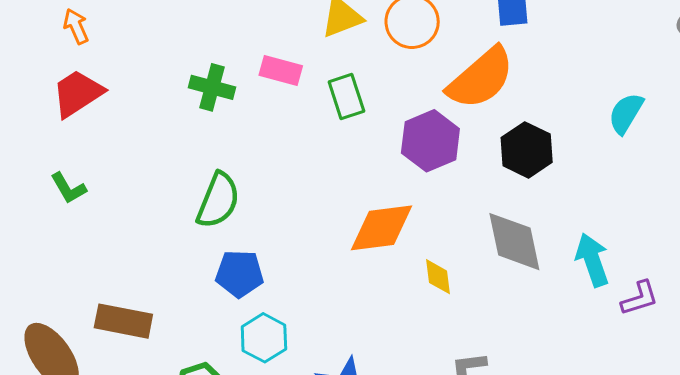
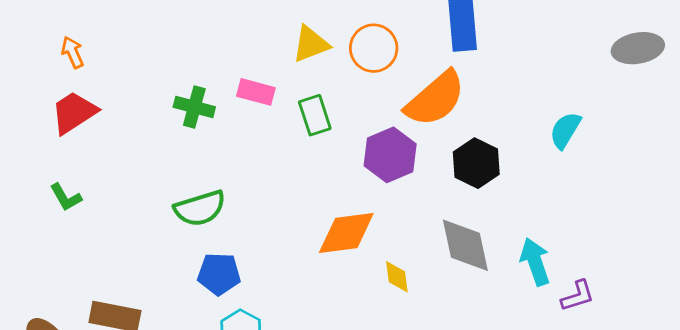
green semicircle: (218, 200) -> (200, 208), turned 51

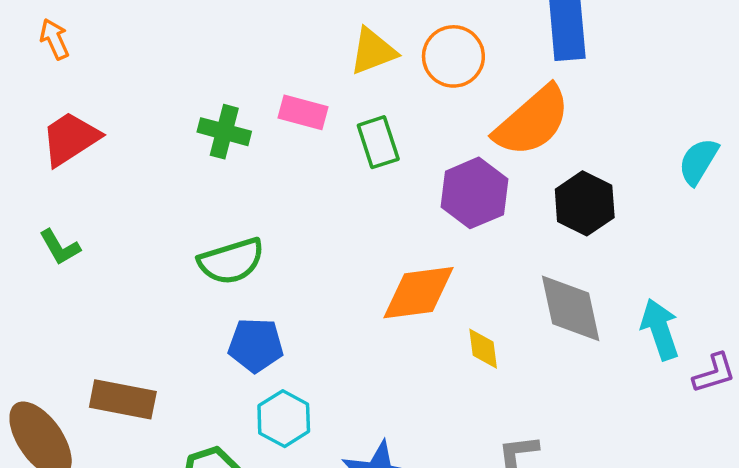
orange arrow: (73, 52) -> (55, 39), moved

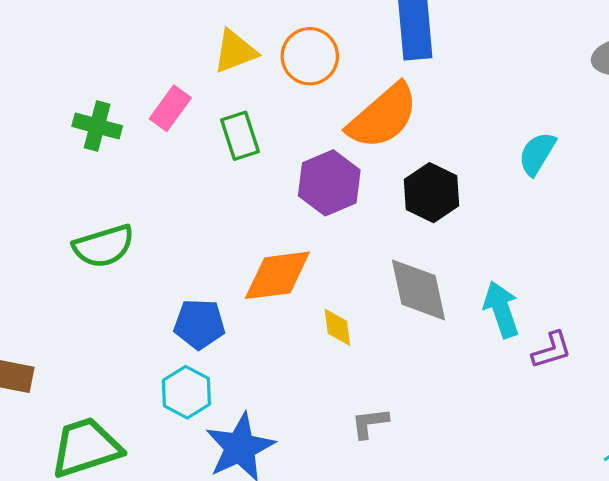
pink rectangle: (303, 112) -> (170, 108), turned -69
blue pentagon: (256, 345) -> (199, 324), moved
cyan hexagon: (284, 419) -> (186, 392), moved

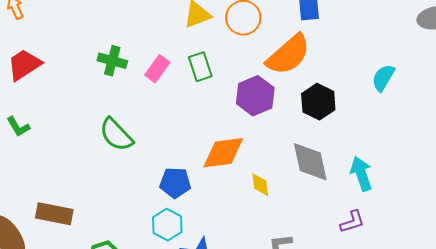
pink rectangle: (170, 108) -> (157, 69), moved
green semicircle: (104, 246) -> (116, 135), turned 63
purple L-shape: (552, 350) -> (352, 222), moved

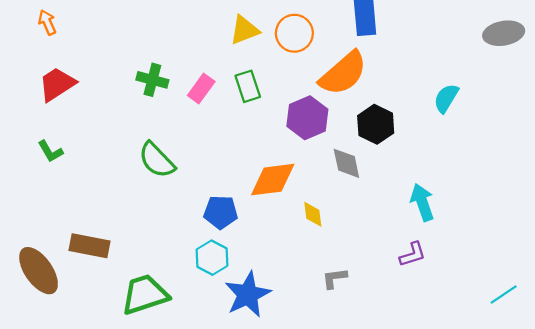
gray diamond: (310, 162) -> (346, 163), moved, size x0.7

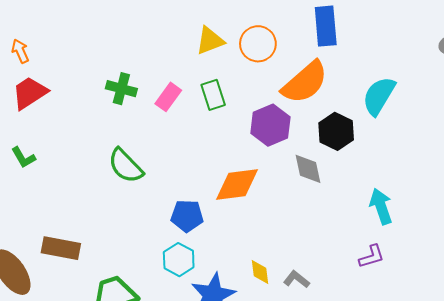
orange arrow: (47, 22) -> (20, 51), moved
cyan semicircle: (446, 98) -> (379, 96), moved, size x1.4
yellow diamond: (313, 214) -> (260, 272), moved
gray L-shape: (334, 278) -> (297, 279), turned 45

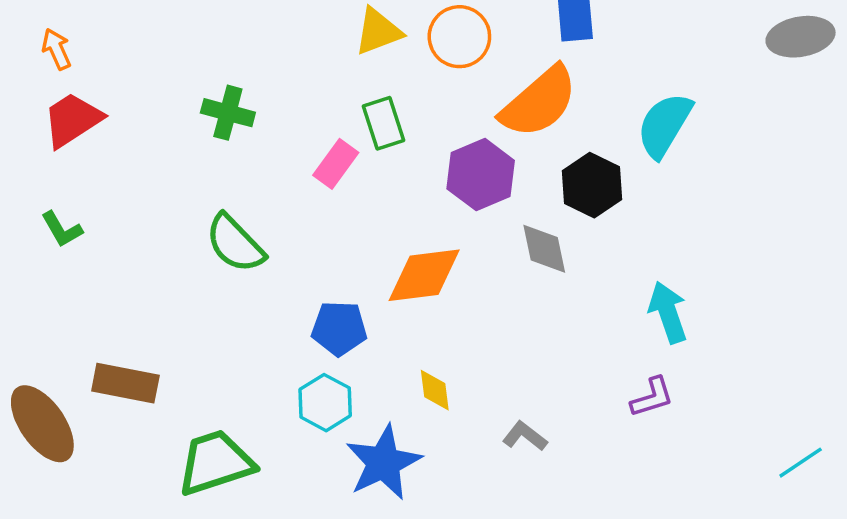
pink rectangle: (168, 97) -> (336, 164), moved
yellow diamond: (260, 272) -> (435, 390), moved

